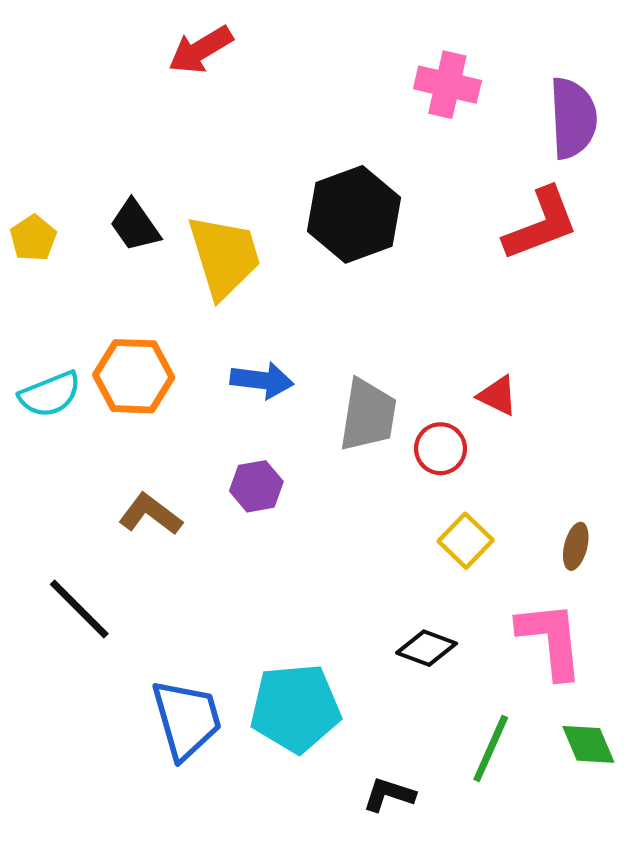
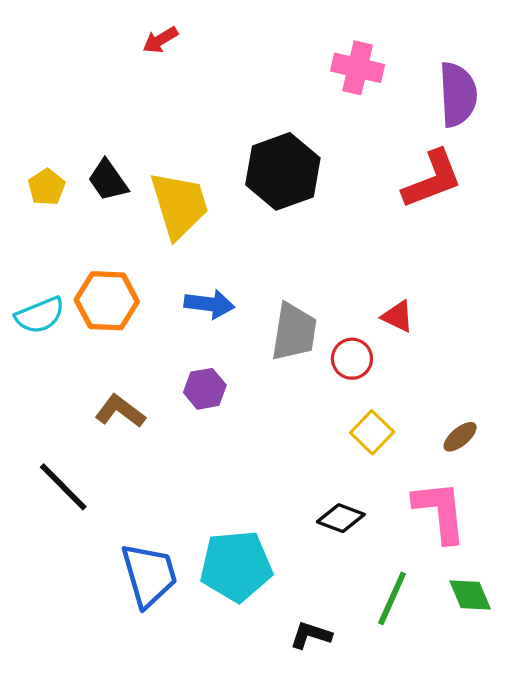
red arrow: (201, 50) -> (160, 40), size x0.7
yellow pentagon: (33, 238) -> (47, 187), moved
brown ellipse: (576, 546) -> (460, 437), turned 36

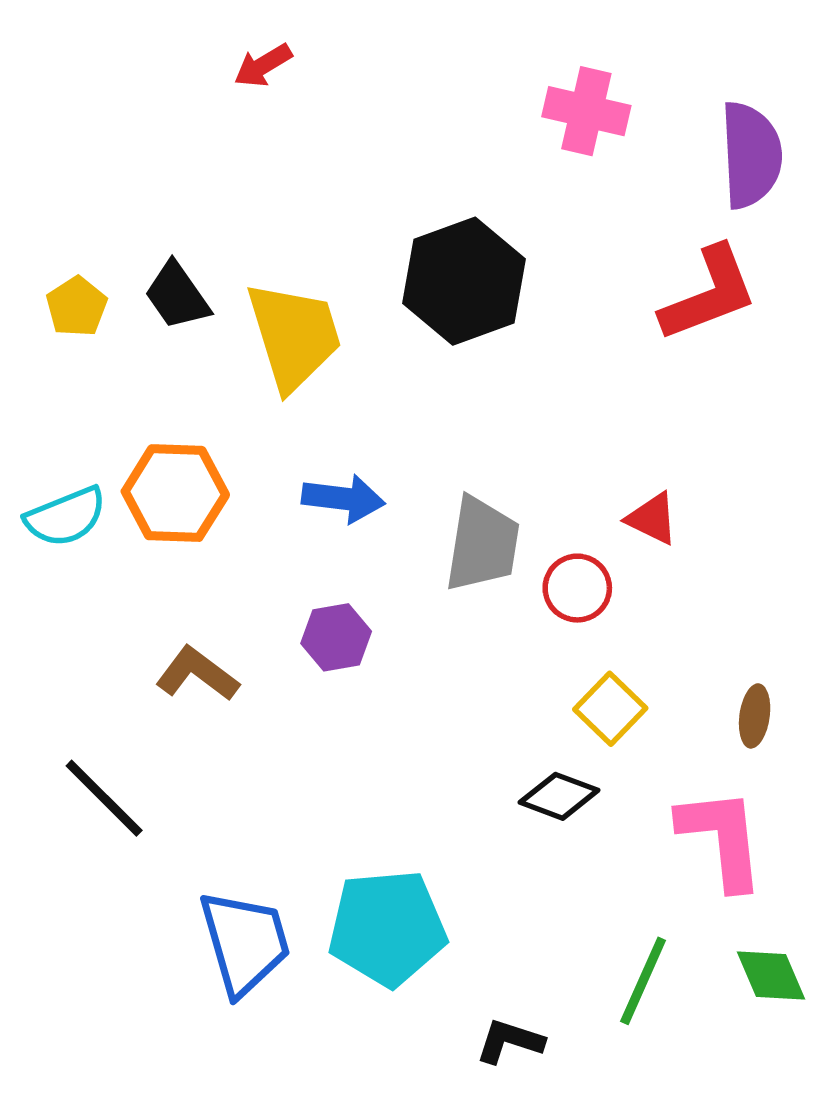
brown ellipse: (460, 437) -> (755, 716), turned -42
black diamond: (341, 518) -> (559, 796), moved

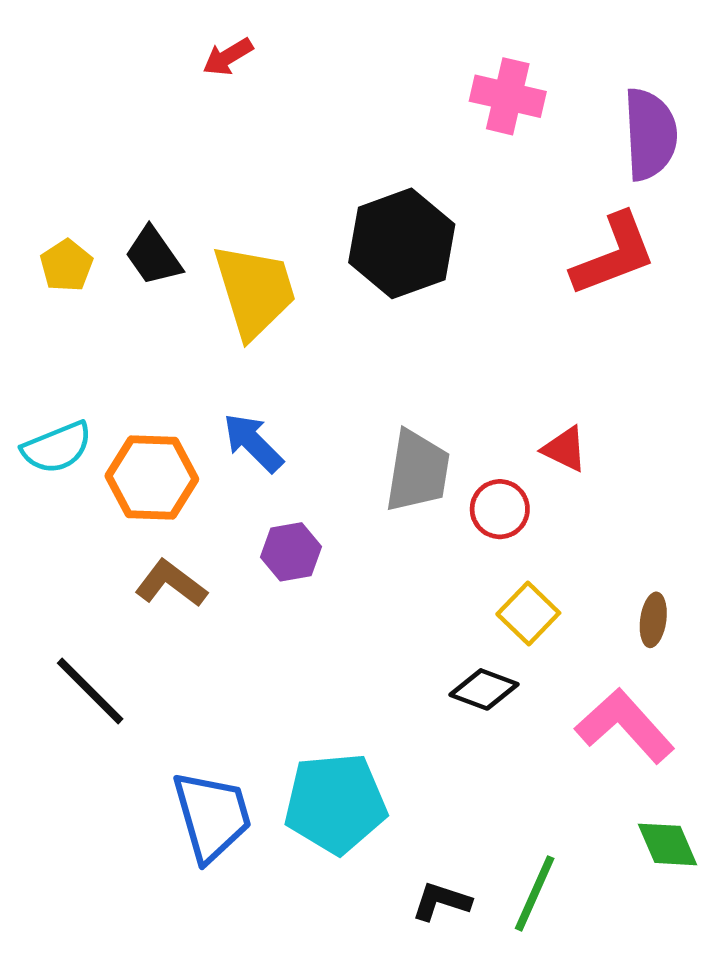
orange hexagon: (175, 493) -> (152, 477), moved
blue arrow: (343, 498) -> (253, 443), moved, turned -142
pink L-shape: (722, 838) -> (625, 726), turned -36
green line: (643, 981) -> (535, 893), moved

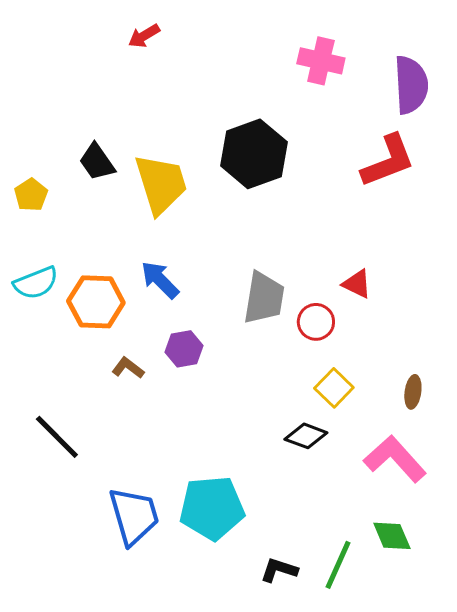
yellow pentagon: (66, 266) -> (31, 195), moved
brown L-shape: (171, 583) -> (128, 368), moved, size x0.7
green diamond: (667, 844) -> (392, 536), moved

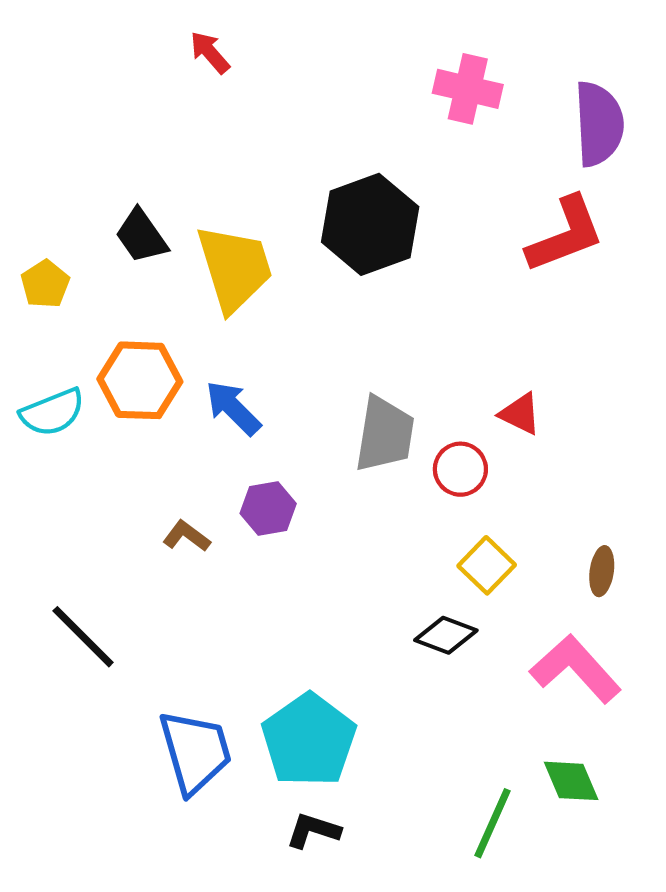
red arrow: (144, 36) -> (210, 52), turned 80
orange hexagon: (96, 302) -> (140, 380), moved
cyan pentagon: (212, 508) -> (309, 740), turned -30
black L-shape: (279, 570) -> (313, 830), moved

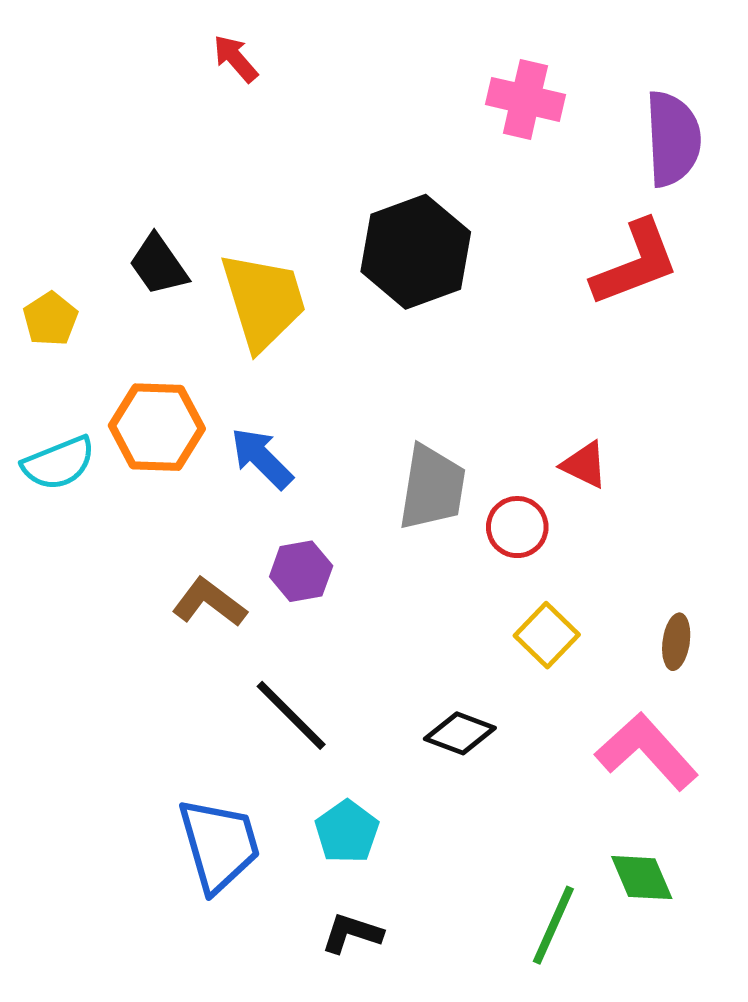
brown L-shape: (186, 536) -> (209, 602), size x1.4
black diamond: (446, 635) -> (460, 733), moved
black line: (83, 637) -> (291, 715), moved
cyan pentagon: (309, 740) -> (347, 832), size x0.6

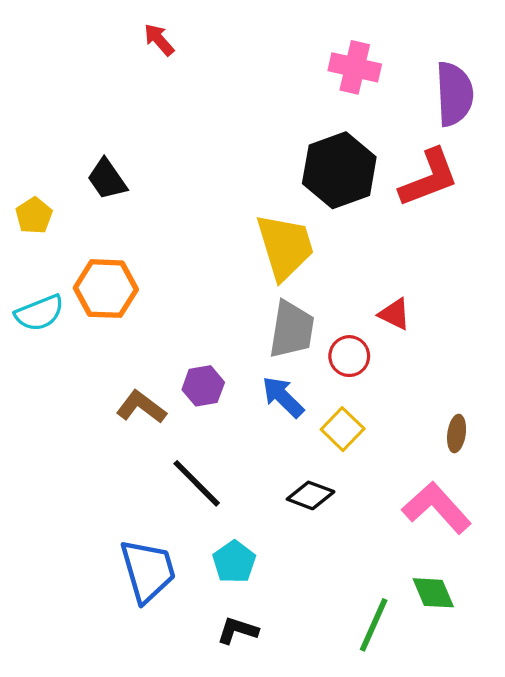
black hexagon: (416, 252) -> (339, 170), moved
yellow trapezoid: (263, 301) -> (285, 247), moved
blue arrow: (262, 458) -> (283, 397), moved
yellow square: (547, 635) -> (343, 429), moved

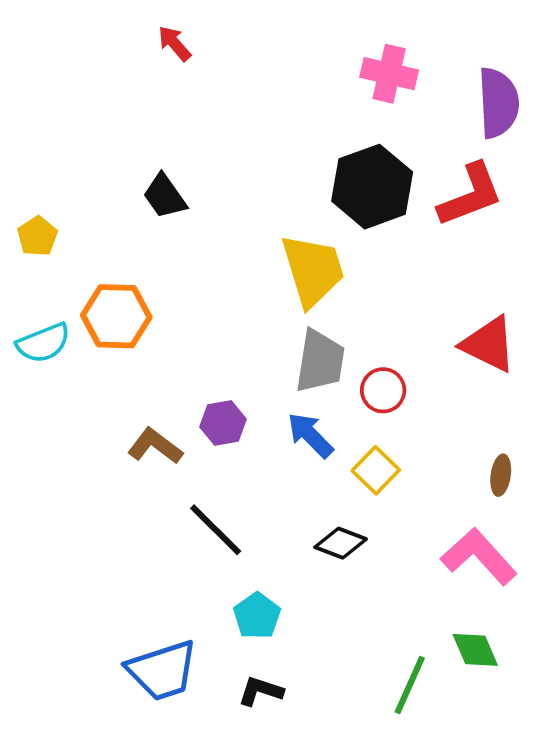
black trapezoid: (107, 179) -> (165, 196), moved
red triangle: (395, 314) -> (489, 344), moved, size x1.6
blue trapezoid: (148, 571) -> (162, 670), moved, turned 88

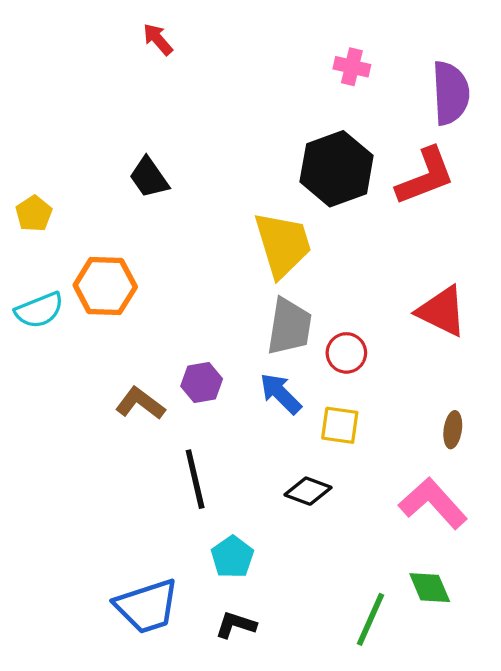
pink cross: (389, 74) -> (352, 67), size x0.7
yellow square: (376, 470) -> (340, 425), turned -36
black line: (216, 530) -> (195, 479), turned 32

